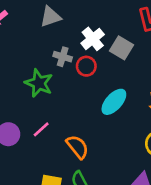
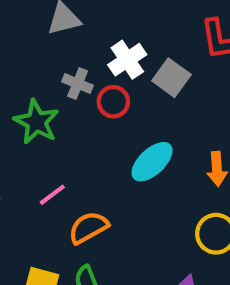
pink line: (41, 129) -> (52, 195), moved
orange semicircle: (77, 147) -> (88, 228), turned -85

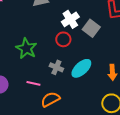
gray cross: (78, 84) -> (56, 67), moved
pink line: (52, 195) -> (33, 83), turned 48

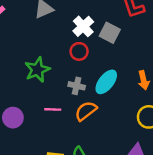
green star: (26, 48) -> (37, 70), turned 30
orange semicircle: (50, 99) -> (86, 111), moved

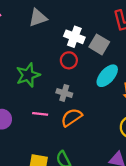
white cross: (83, 26) -> (74, 37), turned -30
cyan ellipse: (106, 82) -> (107, 76), moved

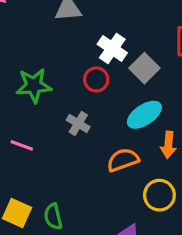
pink line: (40, 114) -> (22, 145), moved
orange semicircle: (71, 117) -> (123, 160), moved

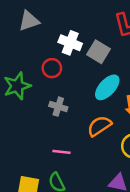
red circle: (96, 79) -> (52, 68), moved
pink line: (22, 145) -> (62, 152), moved

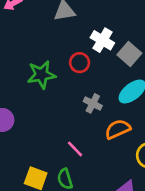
gray cross: (58, 107) -> (93, 103), moved
pink line: (62, 152) -> (75, 149), turned 30

